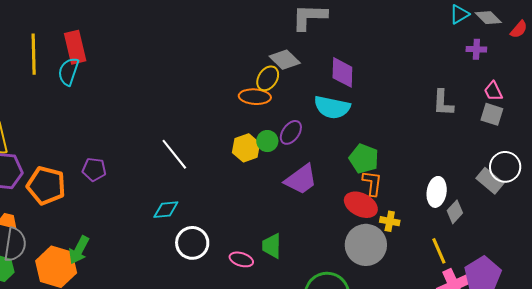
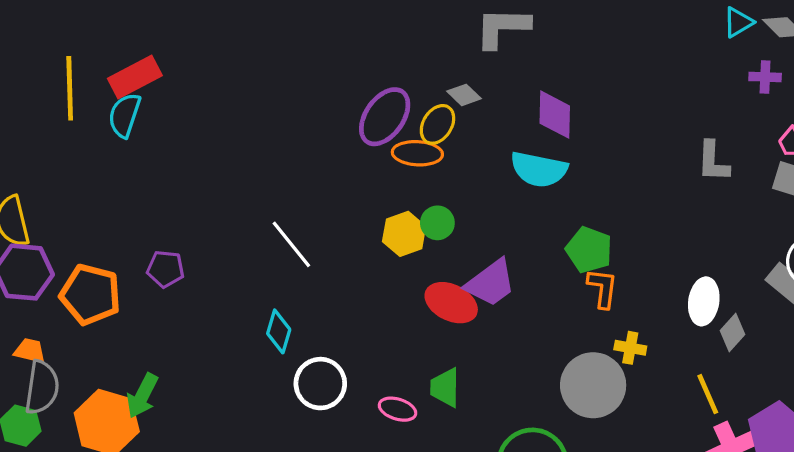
red rectangle: (75, 47) -> (135, 77), turned 76
gray diamond: (285, 60) -> (464, 95), size x0.7
purple ellipse: (291, 132) -> (385, 117), moved, size x1.5
red ellipse: (361, 205) -> (451, 303), moved
cyan diamond: (166, 210) -> (279, 331), turned -68

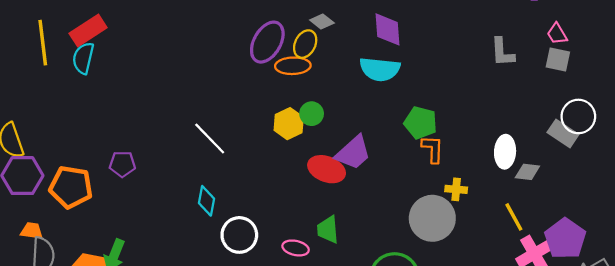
gray diamond: (733, 333) -> (527, 172), turned 60

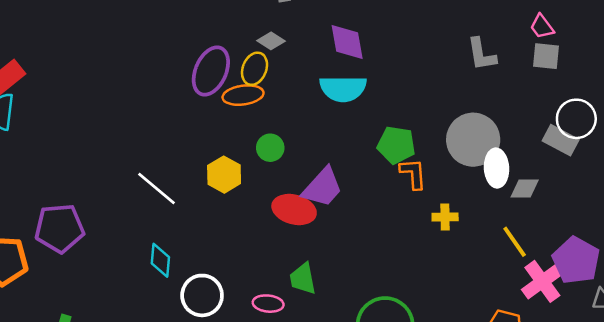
yellow hexagon: (289, 124) -> (224, 175), moved
purple pentagon: (122, 164) -> (60, 228), size x1.6
gray circle: (432, 218) -> (473, 140), moved

